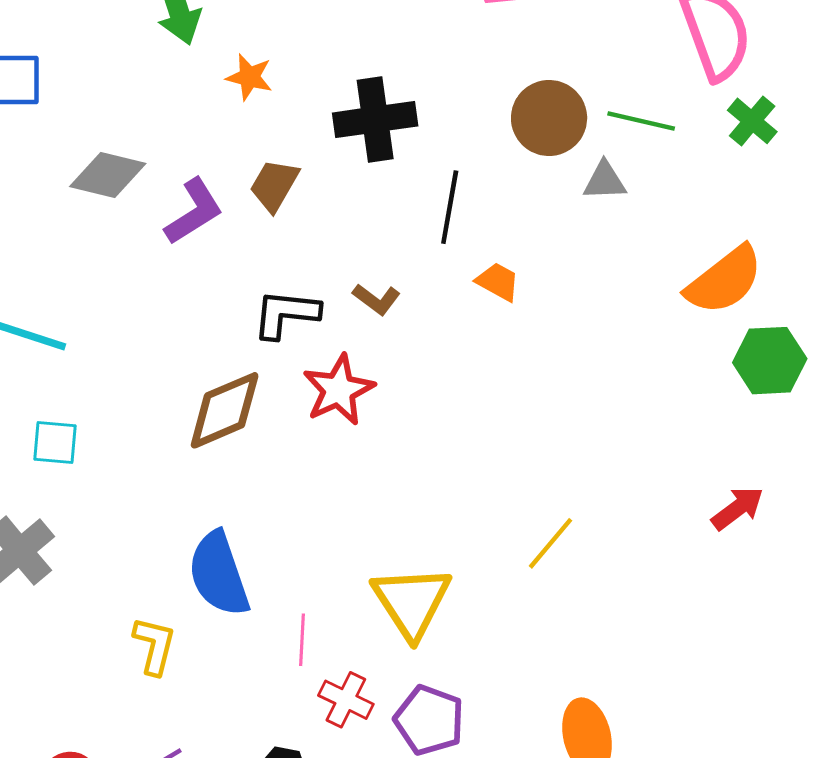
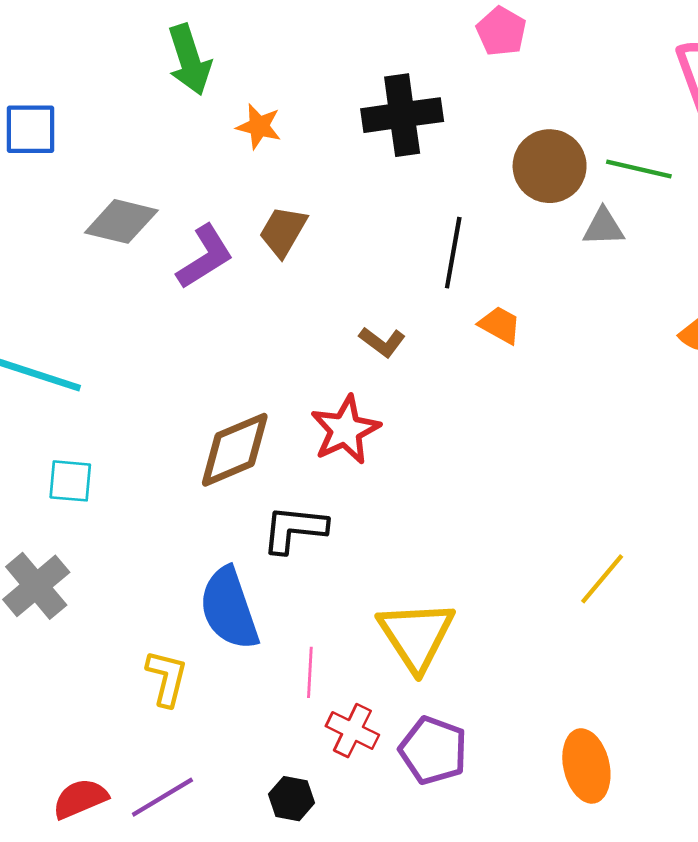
black cross: (375, 119) -> (402, 115), moved
black L-shape: (286, 314) -> (294, 529), moved
yellow line: (550, 543) -> (602, 579), moved

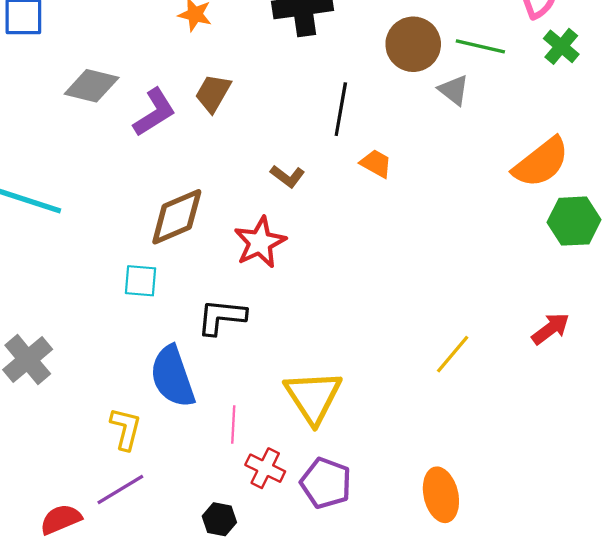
gray triangle: (603, 227) -> (454, 90), turned 40
brown diamond: (235, 450) -> (177, 217), moved
cyan square: (70, 481) -> (141, 281), moved
purple line: (162, 797) -> (120, 489), moved

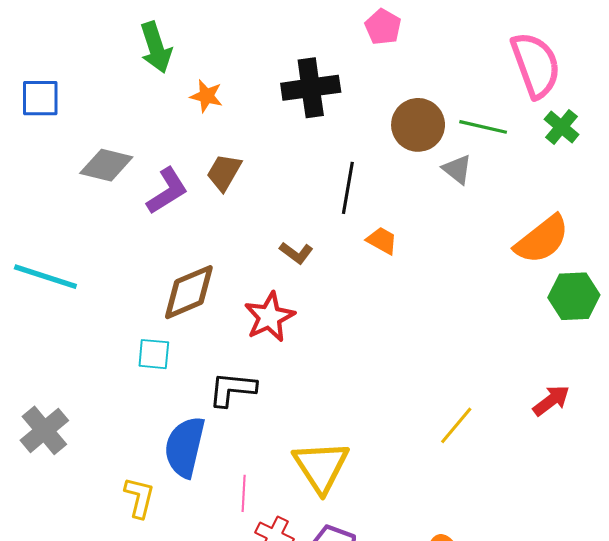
blue semicircle: (173, 377) -> (185, 447), turned 32

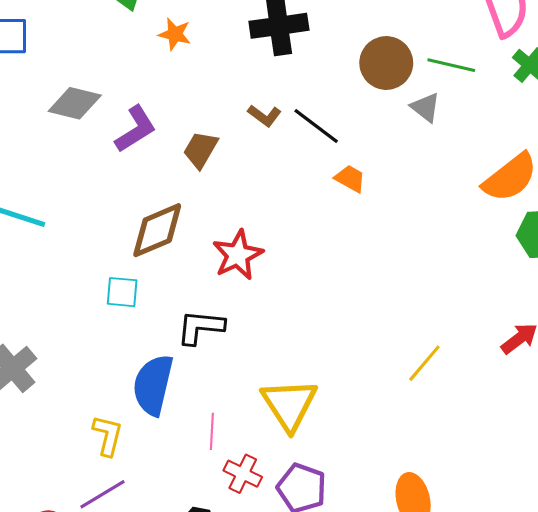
brown trapezoid: (224, 172) -> (201, 150), moved
black line: (348, 188) -> (316, 126), turned -63
brown L-shape: (296, 253) -> (265, 116), moved

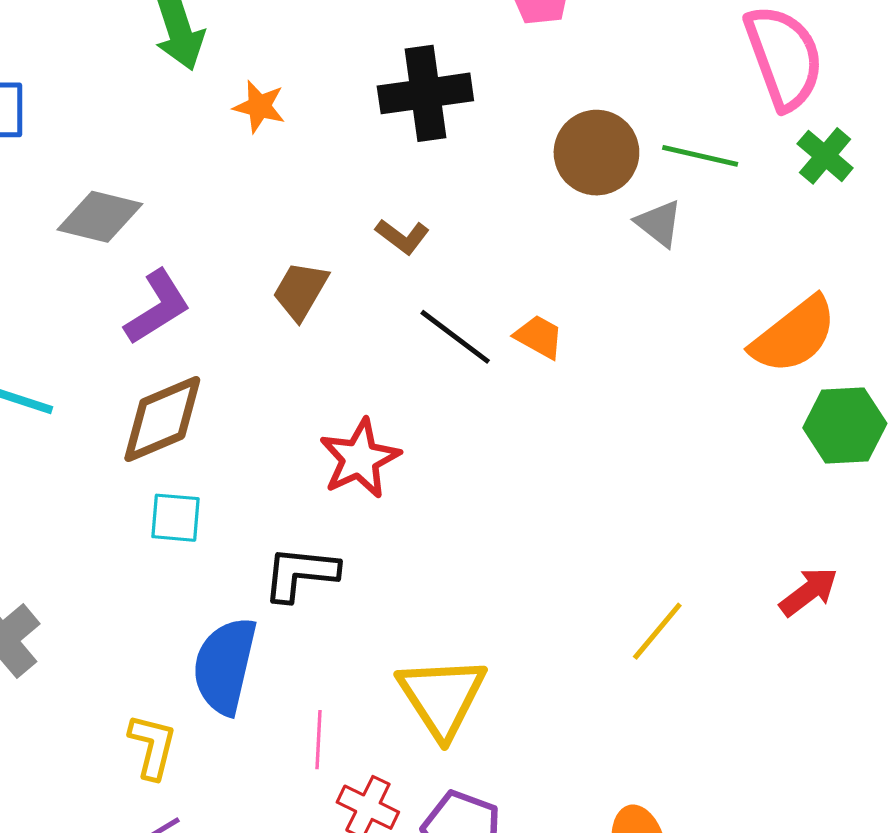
black line: (316, 126) -> (455, 337), moved
purple L-shape: (136, 129) -> (157, 307), moved
brown diamond: (157, 230) -> (162, 419), moved

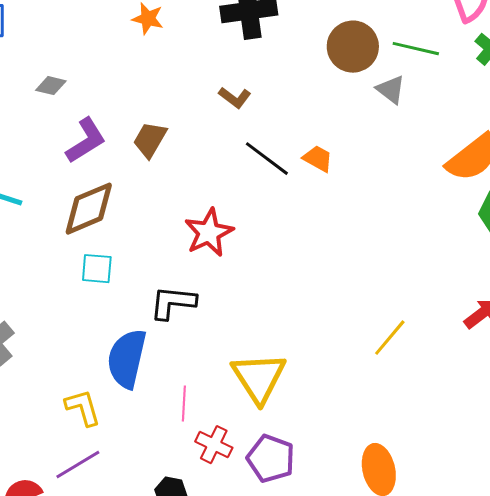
gray diamond: (100, 217) -> (51, 86), size x0.6
brown trapezoid: (300, 291) -> (150, 140), moved
yellow L-shape: (152, 746) -> (83, 408), turned -30

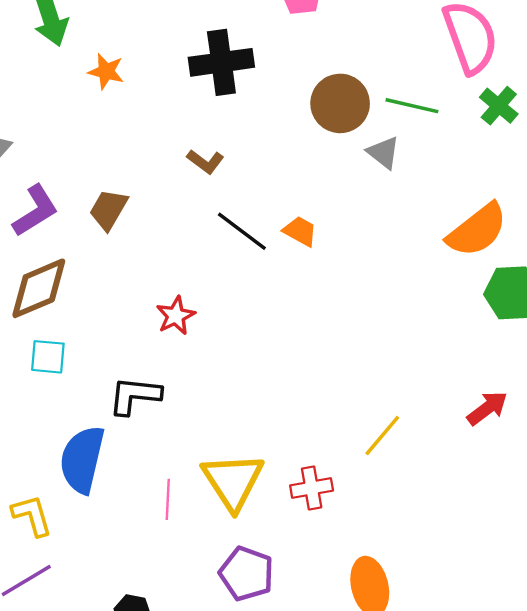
red star: (209, 233) -> (176, 316), size x0.7
pink line: (184, 404) -> (168, 499), moved
red cross: (214, 445) -> (312, 488), moved, turned -36

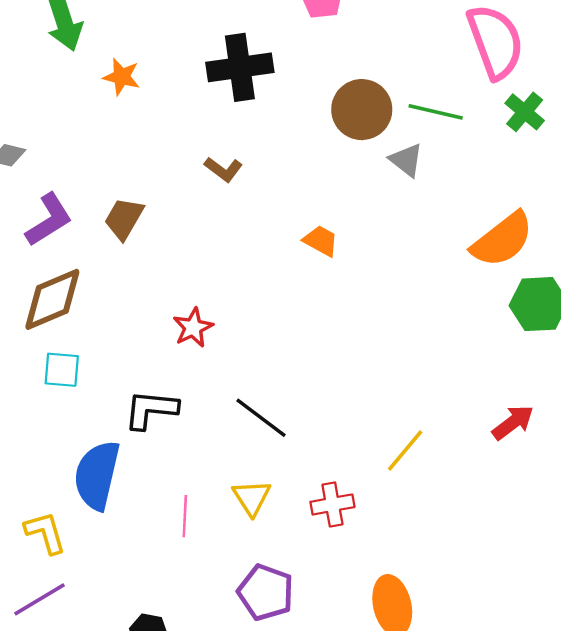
black line: (242, 231) -> (261, 418), moved
yellow triangle: (233, 481) -> (252, 497), size x0.6

